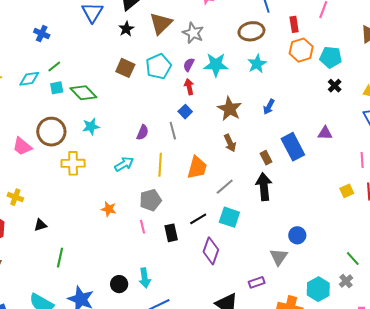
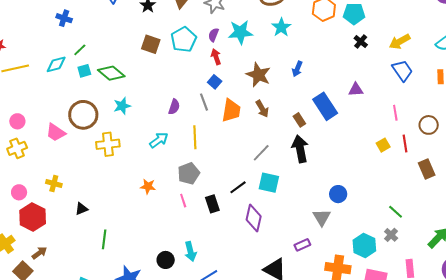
orange trapezoid: (197, 168) -> (231, 110), moved

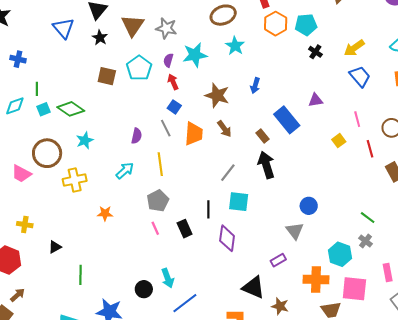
green line: (80, 50) -> (37, 89), turned -40
yellow square: (383, 145) -> (339, 141), moved
orange star: (148, 186) -> (105, 213), moved
black line: (238, 187) -> (208, 209), turned -48

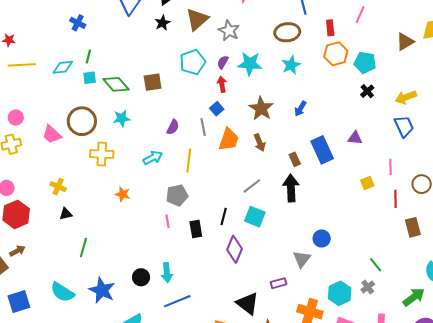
brown square: (107, 76) -> (153, 82), moved, turned -36
yellow cross: (25, 225) -> (58, 187), moved

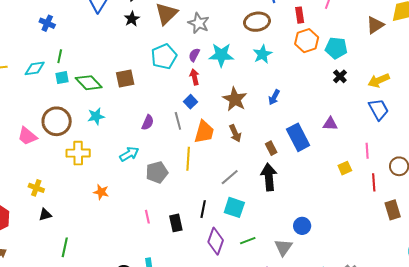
yellow line: (189, 160) -> (188, 159), moved
gray pentagon: (177, 195) -> (157, 172), moved
green line: (376, 265) -> (248, 241), moved, turned -70

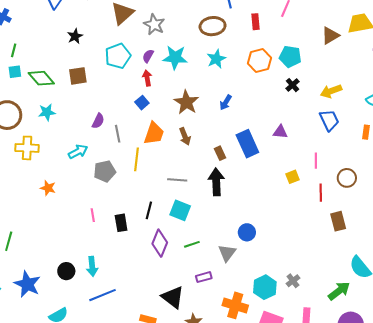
black star: (132, 19) -> (75, 36), moved
orange hexagon: (307, 41) -> (259, 61), moved
gray line: (178, 121) -> (118, 134), moved
gray line: (230, 177) -> (177, 180), turned 42

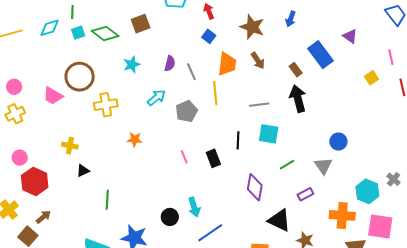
cyan star: (47, 112) -> (132, 64), moved
purple triangle: (280, 132) -> (350, 36), turned 42
purple diamond: (160, 243) -> (255, 187), moved

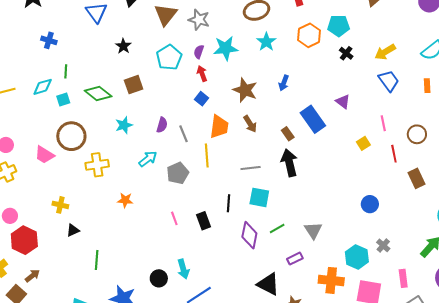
cyan square: (78, 33) -> (63, 100), moved
blue circle: (338, 142) -> (370, 204), moved
purple diamond: (255, 187) -> (249, 235), moved

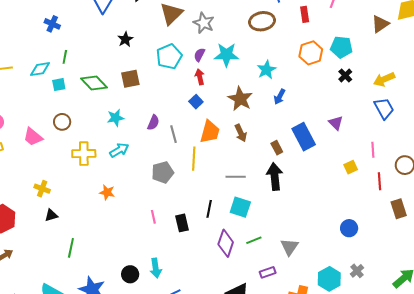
cyan star: (266, 42) -> (266, 70), moved
brown circle: (71, 136) -> (62, 122), size x0.6
cyan arrow: (148, 159) -> (119, 150), moved

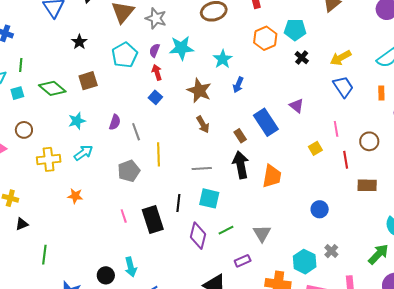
orange trapezoid: (210, 132) -> (272, 176), moved
brown rectangle: (399, 209) -> (367, 185), turned -66
black rectangle: (182, 223) -> (153, 219), size x1.5

